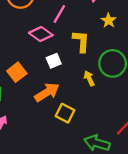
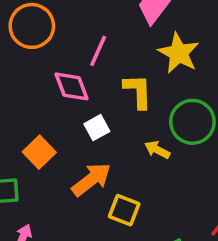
yellow star: (109, 21) -> (179, 53), size x1.6
pink diamond: (41, 34) -> (72, 86), turned 40
yellow arrow: (89, 78) -> (157, 150), turned -32

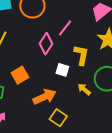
pink diamond: (72, 86) -> (46, 44), turned 40
white square: (97, 128) -> (62, 70), moved, turned 32

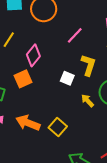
pink diamond: (46, 44) -> (33, 55), moved
orange arrow: (45, 97) -> (28, 123), moved, turned -140

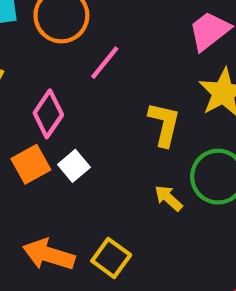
pink line: (75, 35) -> (105, 63), moved
white square: (67, 78) -> (74, 166), moved, turned 32

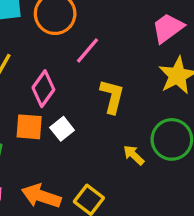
yellow L-shape: (164, 124) -> (112, 96), moved
orange square: (31, 164) -> (29, 127), turned 32

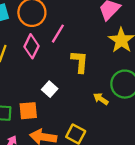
pink diamond: (43, 89) -> (32, 46), moved
orange square: (29, 127) -> (28, 111), moved

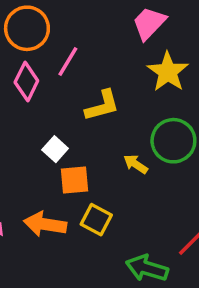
yellow L-shape: (80, 62) -> (102, 106), turned 70
orange square: (28, 111) -> (75, 180), moved

